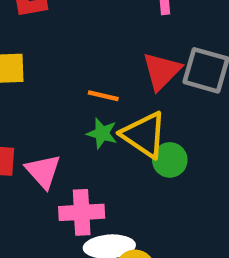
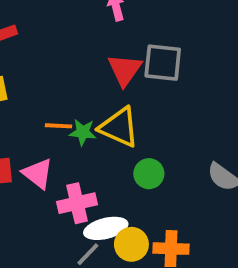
orange line: (103, 96) -> (58, 126), moved
green circle: (170, 160) -> (149, 174), moved

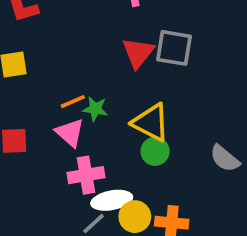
orange line: (58, 126) -> (73, 102), turned -30
yellow triangle: (119, 127) -> (151, 123), moved
pink triangle: (38, 174) -> (70, 133), moved

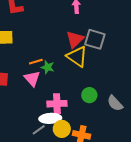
yellow triangle: (151, 123) -> (77, 57), moved
green circle: (155, 151) -> (89, 95), moved
pink cross: (86, 175) -> (57, 104), moved

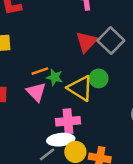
gray square: (95, 39) -> (111, 41), turned 30
yellow triangle: (77, 57) -> (80, 88), moved
green circle: (89, 95) -> (99, 78), moved

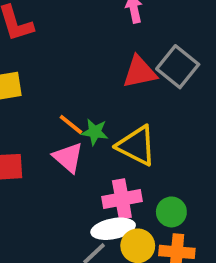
red triangle: (86, 42) -> (140, 72), turned 40
orange line: (40, 71) -> (71, 124), turned 63
green circle: (99, 78) -> (171, 212), moved

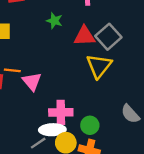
orange line: (71, 124) -> (12, 70), moved, turned -42
green star: (95, 132) -> (54, 21), moved
yellow triangle: (137, 146) -> (99, 66), moved, turned 32

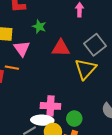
green star: (54, 21) -> (39, 27), moved
red triangle: (84, 36) -> (61, 48), moved
pink triangle: (32, 81) -> (22, 49), moved

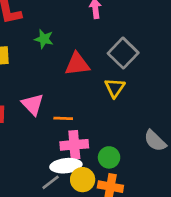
pink triangle: (22, 49) -> (33, 104), moved
orange line: (12, 68) -> (63, 118), moved
yellow triangle: (85, 69) -> (115, 88), size x0.7

